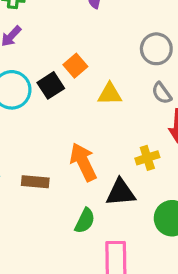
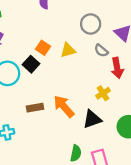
yellow triangle: (110, 94) -> (68, 50), moved
brown rectangle: (35, 182) -> (35, 108), moved
green semicircle: (85, 221) -> (76, 153), moved

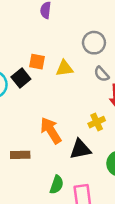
orange square: (43, 48) -> (37, 62), turned -32
brown rectangle: (35, 108) -> (20, 155), moved

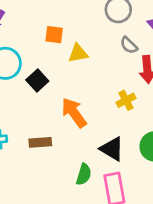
yellow triangle: (64, 68) -> (78, 53), moved
black square: (21, 78) -> (37, 80), moved
black triangle: (80, 149) -> (112, 149), moved, turned 45

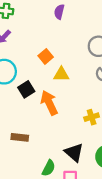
orange square: (54, 35) -> (46, 56), turned 32
orange arrow: (74, 113) -> (49, 103), moved

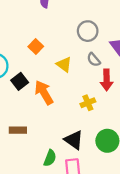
yellow triangle: (61, 74) -> (64, 64), moved, turned 42

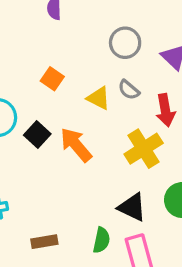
gray semicircle: (94, 60) -> (129, 90), moved
yellow cross: (88, 103) -> (144, 149), size x1.6
brown rectangle: (18, 130) -> (44, 242), moved

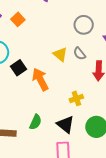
orange square: (52, 79) -> (18, 19), moved
yellow cross: (144, 149) -> (76, 98), moved, size x0.6
green semicircle: (101, 240) -> (36, 122), moved

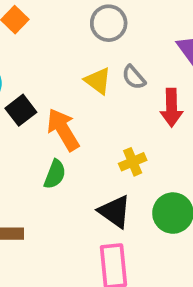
gray circle: (84, 25) -> (109, 23), moved
green semicircle: (36, 122) -> (55, 174), moved

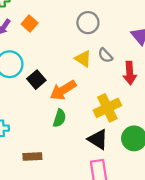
orange arrow: (63, 130) -> (63, 90), turned -88
yellow cross: (133, 162) -> (107, 108), size x1.6

